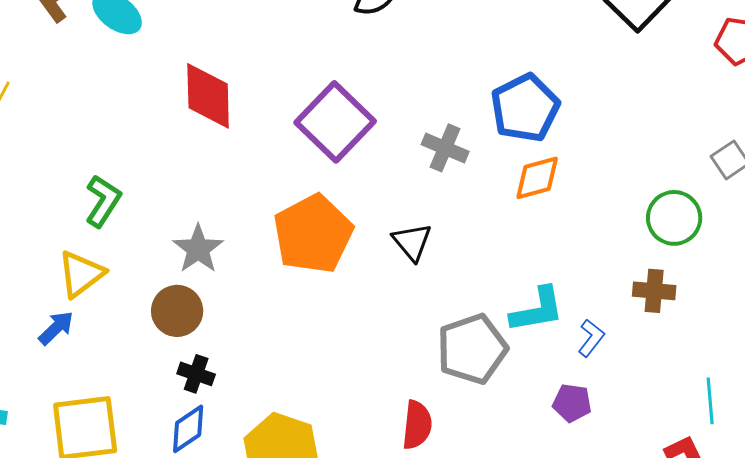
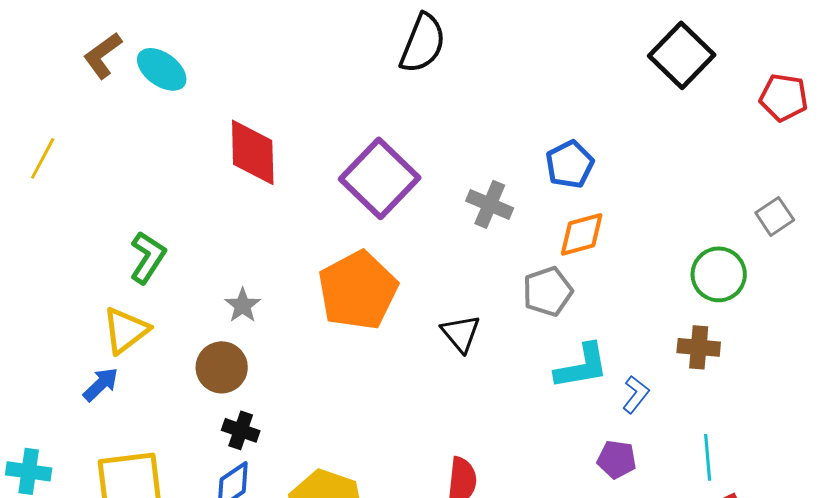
blue pentagon: (525, 108) -> (570, 164), size x0.7
black triangle: (412, 242) -> (461, 333), moved
gray star: (198, 249) -> (243, 305), size x0.7
gray pentagon: (472, 349) -> (548, 291), moved, size x0.7
cyan line: (710, 401) -> (708, 457), moved

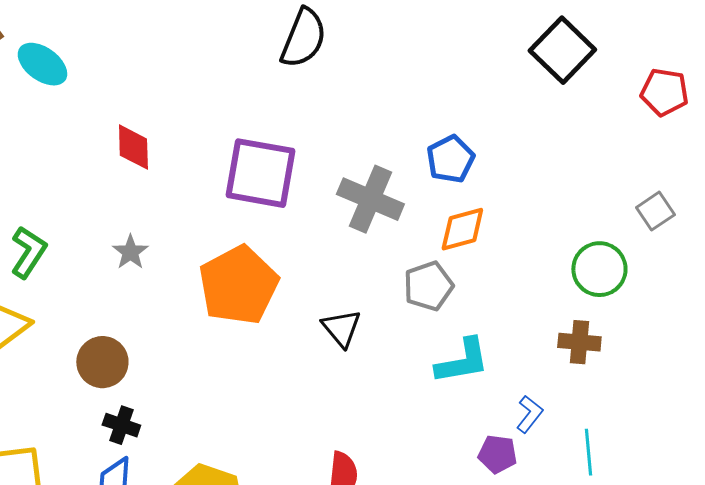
red diamond: (253, 152) -> (133, 147), size x0.7
purple square: (380, 178) -> (260, 173), turned -34
gray cross: (490, 204) -> (370, 199), size x1.4
gray star: (243, 305) -> (130, 252), moved
blue L-shape: (636, 394) -> (529, 414), moved

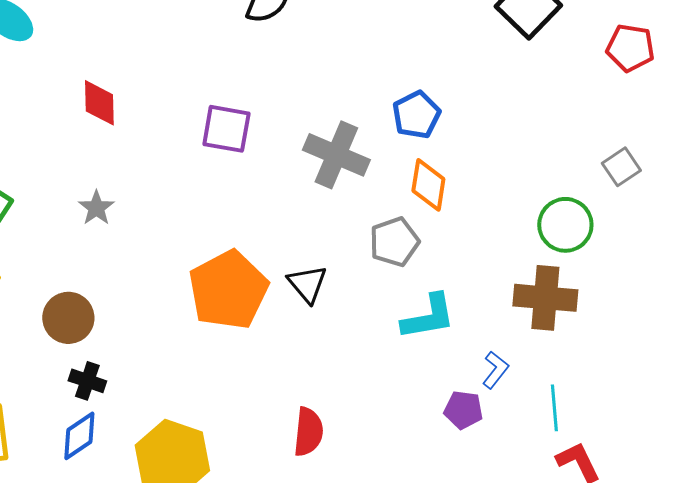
purple square: (260, 173) -> (226, 129), size x0.7
orange diamond: (462, 229) -> (428, 185), turned -66
orange pentagon: (238, 285) -> (228, 290), moved
brown cross: (579, 342) -> (545, 298), size x1.5

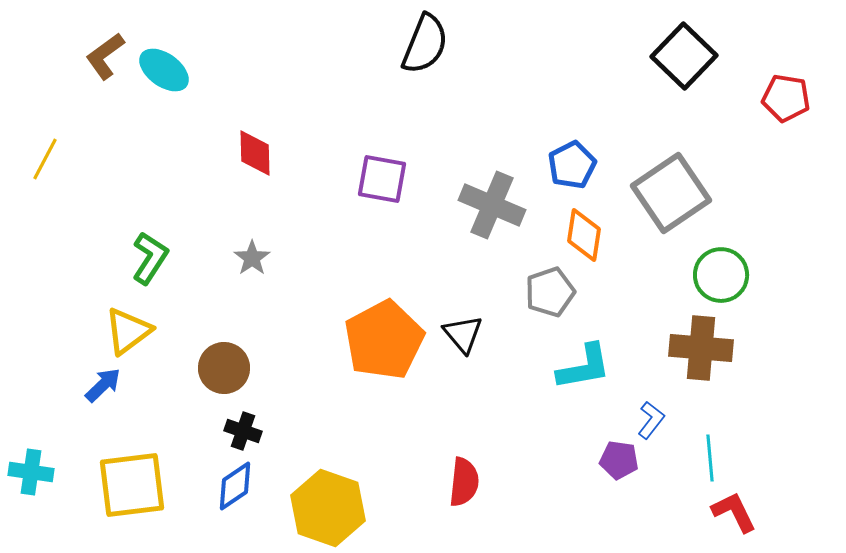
gray square: (621, 167) -> (671, 193), moved, size x2.0

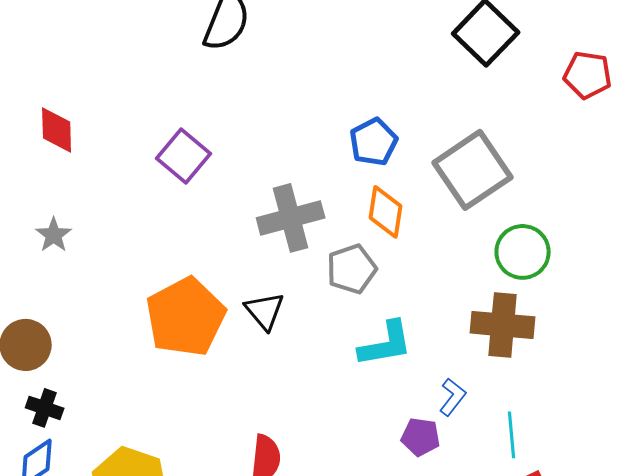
purple square: (382, 179) -> (184, 156), turned 30
gray cross: (492, 205) -> (291, 218), moved, turned -38

